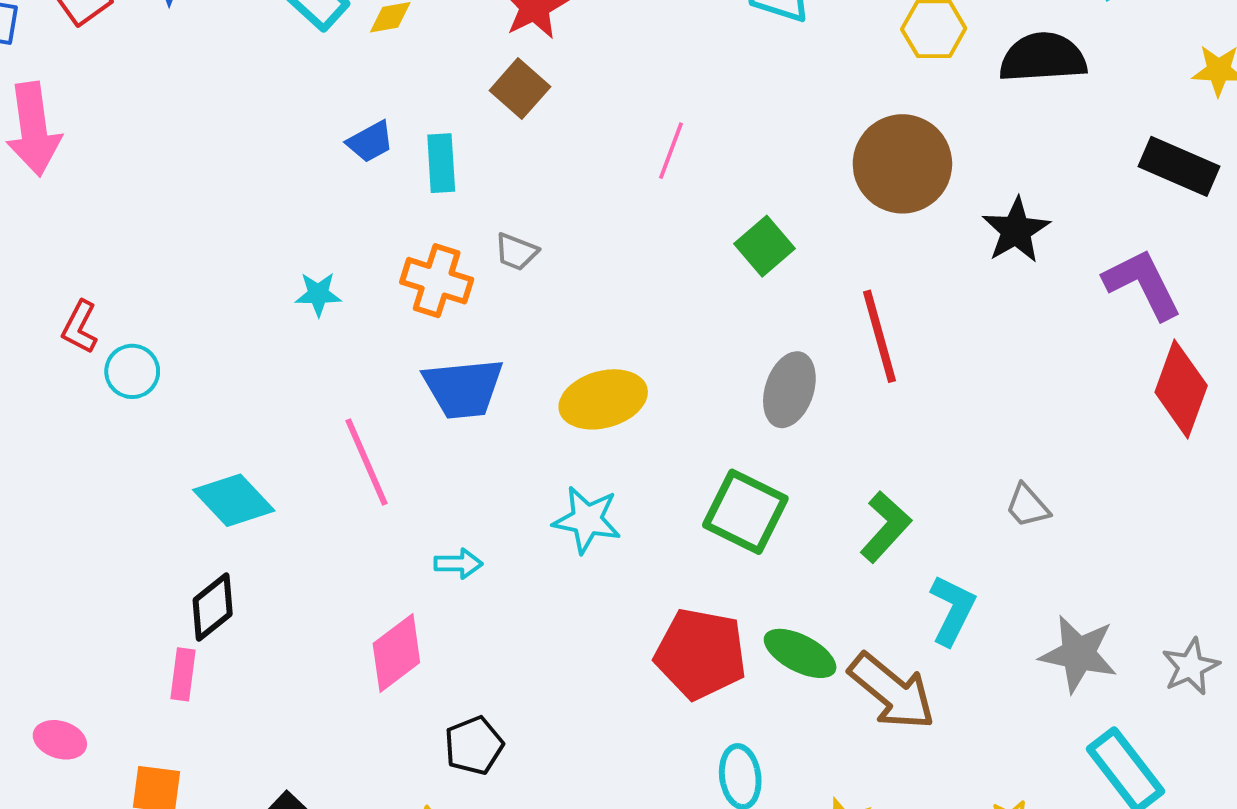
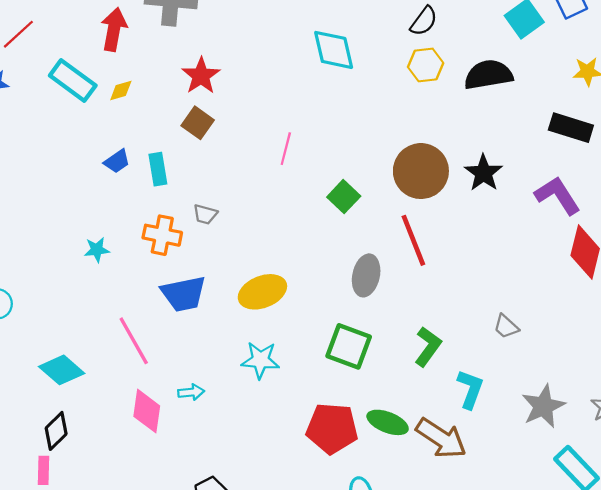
brown circle: (902, 164) -> (421, 171), moved
pink diamond: (396, 653) -> (147, 411), moved, turned -39
gray star: (1078, 654) -> (543, 406), turned -30

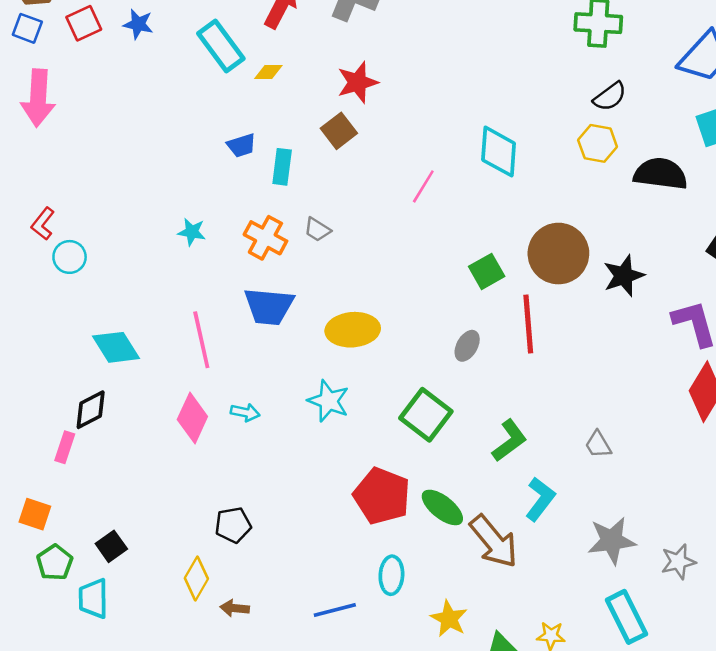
cyan diamond: (334, 50) -> (499, 152), moved
green square: (344, 197) -> (487, 271), moved
gray ellipse: (366, 275) -> (467, 346), size x0.7

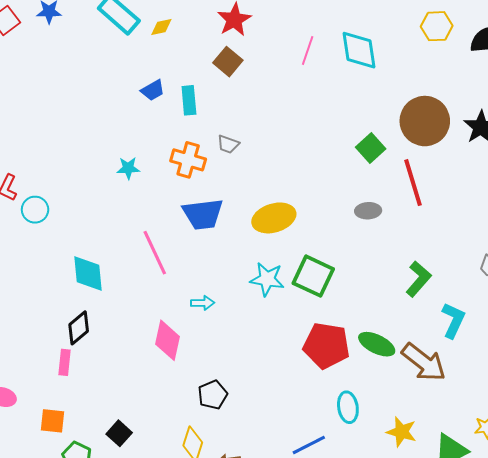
pink line: (423, 186) -> (308, 51), moved
gray ellipse: (467, 346) -> (368, 211), turned 70
cyan diamond: (116, 347) -> (88, 274), turned 39
green square: (426, 415) -> (313, 276), moved
pink diamond: (192, 418) -> (168, 340), moved

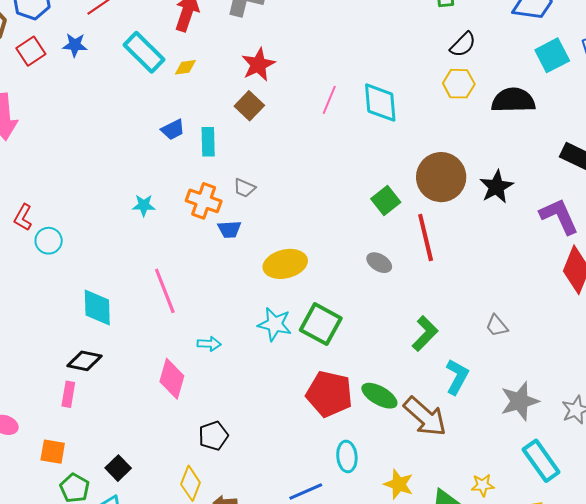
gray ellipse: (368, 211) -> (379, 263), turned 30
blue trapezoid: (203, 214) -> (229, 229), moved, size x0.6
black diamond: (79, 328) -> (85, 361), turned 48

